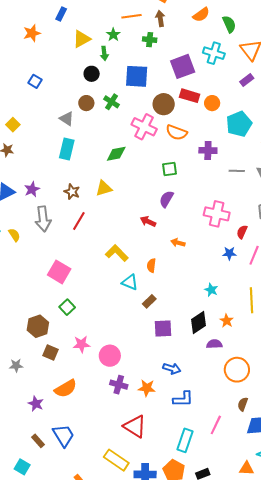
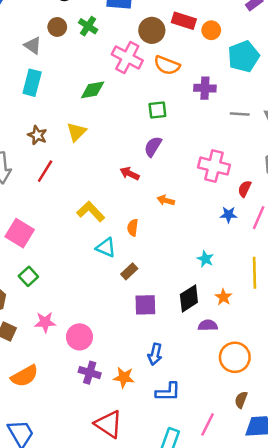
yellow triangle: (104, 188) -> (76, 132), turned -30
blue arrow: (172, 369) -> (155, 354), turned 84

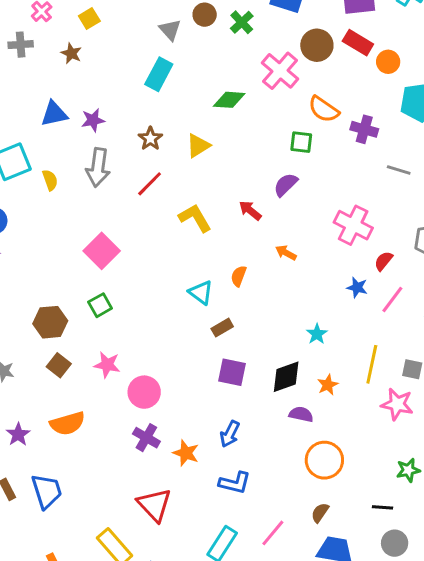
orange semicircle: (167, 65) -> (324, 109), moved
yellow L-shape: (91, 211) -> (195, 218), moved

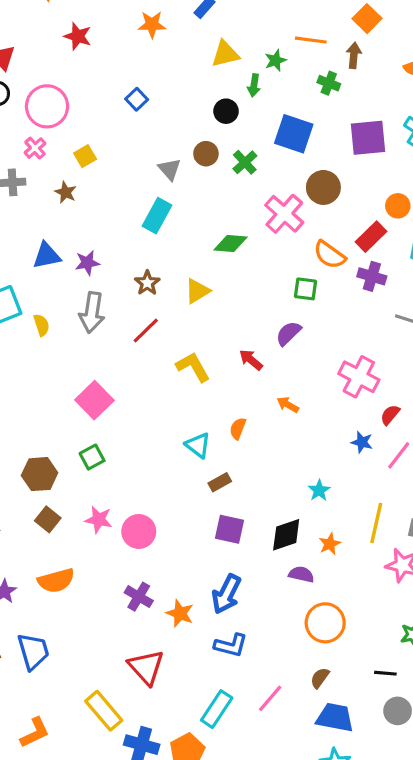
red rectangle: (358, 43) -> (371, 237), moved, turned -76
pink circle: (144, 392) -> (139, 531), moved
blue arrow: (230, 434) -> (226, 594), size x1.4

